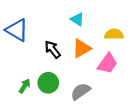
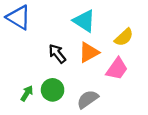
cyan triangle: (77, 19) -> (84, 21), size x1.5
blue triangle: (17, 30) -> (19, 17), moved
yellow semicircle: (114, 34) -> (124, 37), turned 138

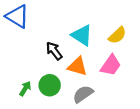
cyan triangle: (84, 21) -> (82, 35), moved
orange triangle: (89, 52) -> (77, 66), moved, turned 45

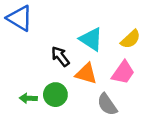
green arrow: (25, 89) -> (28, 98), turned -120
gray semicircle: (83, 94) -> (107, 104), moved, turned -90

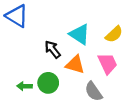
pink trapezoid: (123, 72) -> (108, 63), turned -60

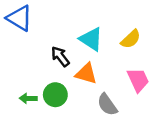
pink trapezoid: (108, 63) -> (138, 80), moved

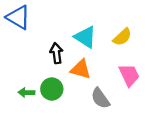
black arrow: (60, 56) -> (56, 53), turned 30

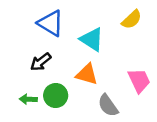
blue triangle: (18, 17) -> (51, 23), moved
yellow semicircle: (122, 37) -> (132, 19), moved
black arrow: (56, 53) -> (41, 62), moved, turned -120

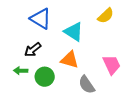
green arrow: (28, 99) -> (21, 71), moved

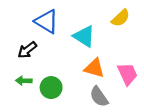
black arrow: (33, 50) -> (27, 50), moved
orange triangle: (70, 60) -> (94, 68), moved

